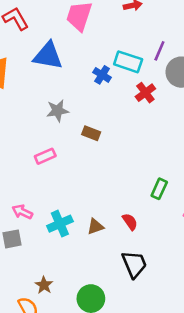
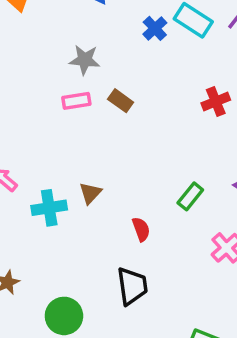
red cross: (145, 93) -> (216, 102), moved
pink rectangle: (45, 156) -> (76, 101), moved
brown triangle: (95, 227) -> (90, 193), moved, turned -42

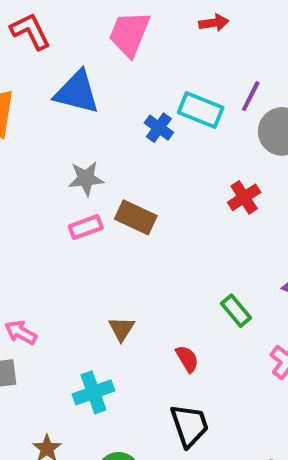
brown rectangle: (121, 101) -> (136, 217), size x1.4
green rectangle: (190, 196) -> (236, 311), turned -68
cyan cross: (49, 208) -> (93, 392), moved

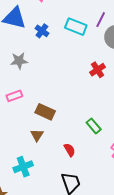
blue cross: (159, 128) -> (42, 31), moved
brown rectangle: (136, 217) -> (45, 112), moved
pink rectangle: (86, 227) -> (14, 96), moved

